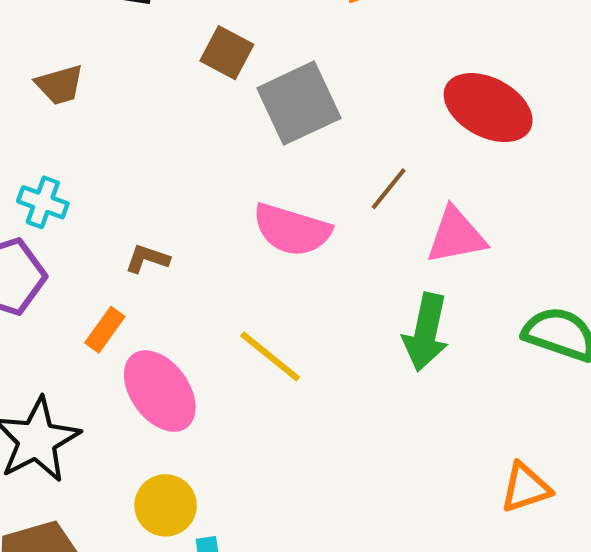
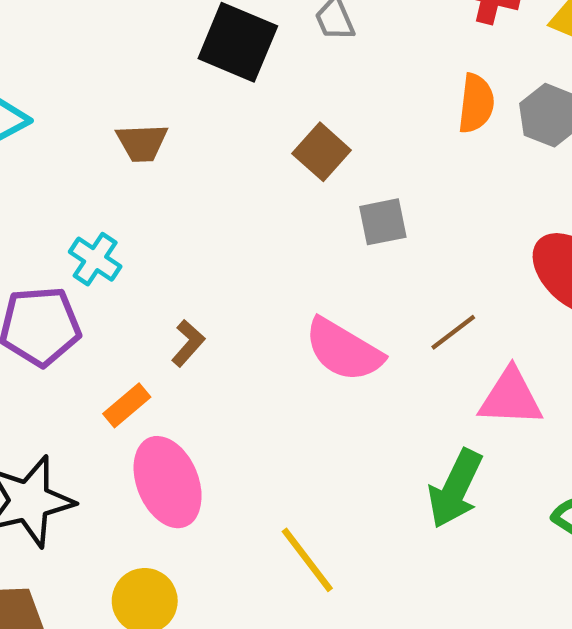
gray square: (299, 103) -> (383, 222), size x0.6
brown L-shape: (147, 259) -> (188, 343), turned 99
yellow line: (270, 356) -> (307, 560), moved

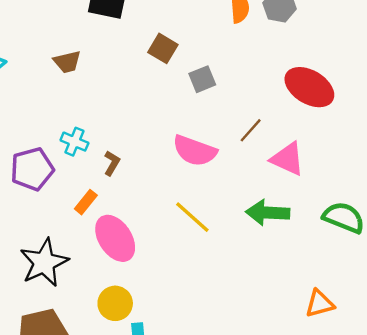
cyan cross: (95, 259) -> (74, 142), moved
pink triangle: (511, 397) -> (288, 159), turned 33
green arrow: (455, 489) -> (268, 213), turned 78
yellow line: (307, 560) -> (192, 217), moved

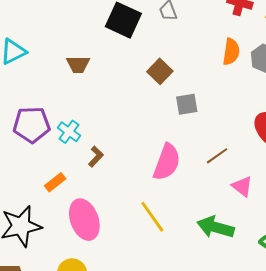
pink semicircle: (195, 151) -> (167, 162), turned -102
pink triangle: (288, 159) -> (242, 186), size x0.7
purple pentagon: (32, 169) -> (32, 125), moved
orange rectangle: (86, 202) -> (55, 182), moved

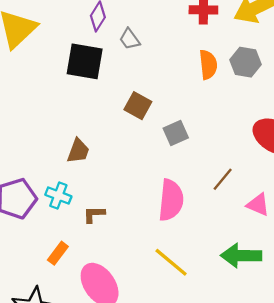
brown trapezoid: (78, 64) -> (78, 151), moved, turned -55
brown L-shape: (96, 157) -> (94, 214), turned -120

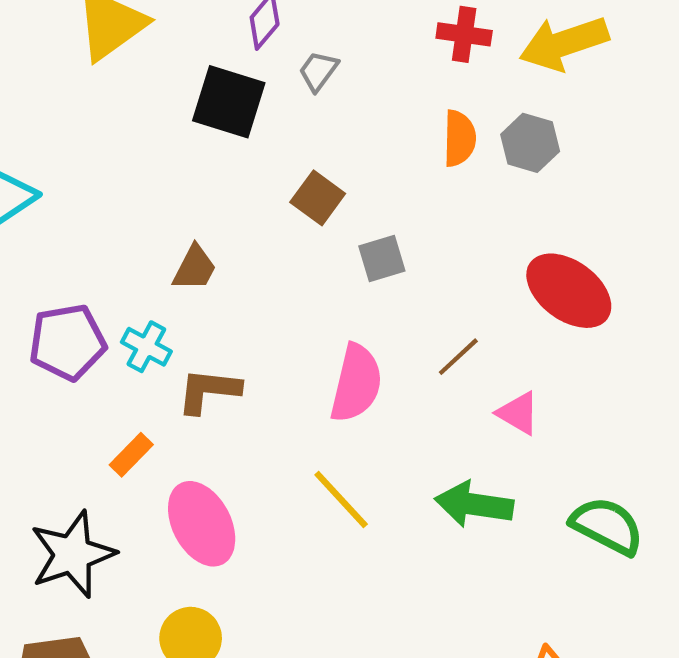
gray trapezoid: (130, 39) -> (318, 71), turned 65
brown L-shape: (94, 214) -> (209, 391), size x1.5

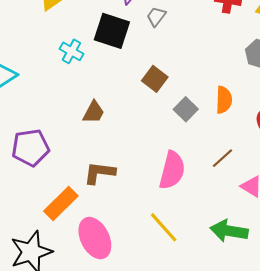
orange semicircle: (459, 138) -> (224, 100), moved
gray square: (382, 259) -> (186, 109), turned -30
cyan cross: (146, 347) -> (71, 51), moved
orange rectangle: (131, 455) -> (61, 204), size x1.6

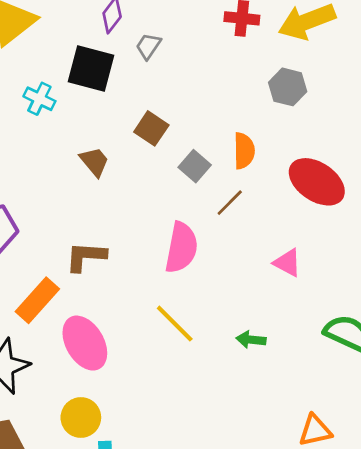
brown trapezoid: (94, 112) -> (94, 162), moved, turned -65
brown line: (222, 158) -> (230, 203), moved
green arrow: (229, 231) -> (251, 340), moved, size x0.6

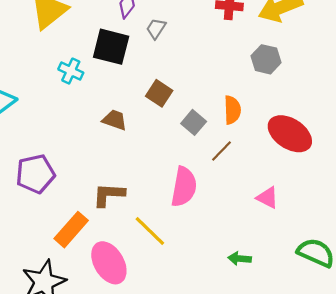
brown trapezoid: (94, 162) -> (115, 120), turned -30
yellow line: (175, 324) -> (150, 231), moved

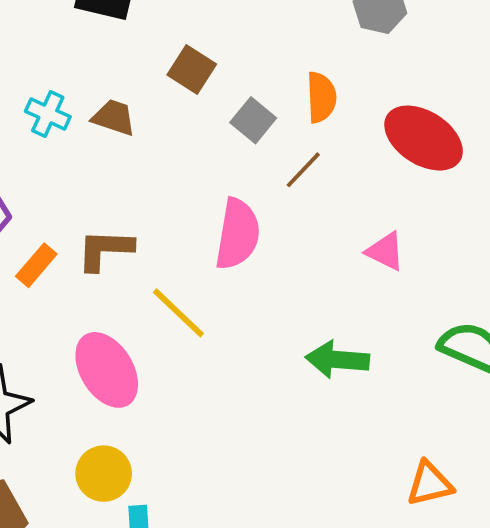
cyan cross: (71, 71) -> (48, 114), moved
orange rectangle: (71, 230) -> (36, 265), moved, size x0.7
green arrow: (240, 259) -> (337, 360), size x1.5

